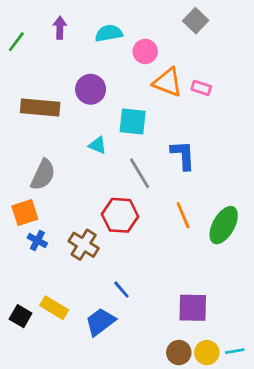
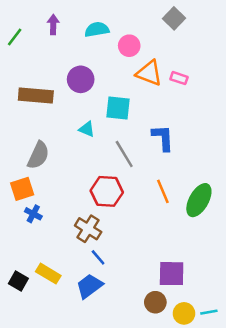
brown cross: (84, 245) -> (88, 229), moved
blue line: (121, 290) -> (98, 257), moved
brown circle: (179, 353) -> (155, 302), moved

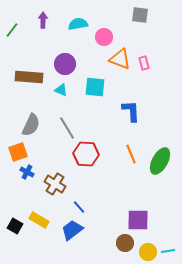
gray square: (174, 18) -> (140, 15), turned -36
pink rectangle: (179, 78) -> (144, 63), turned 56
cyan triangle: (87, 129) -> (61, 90), moved
gray line: (124, 154) -> (67, 128), moved
brown cross: (88, 229) -> (55, 184), moved

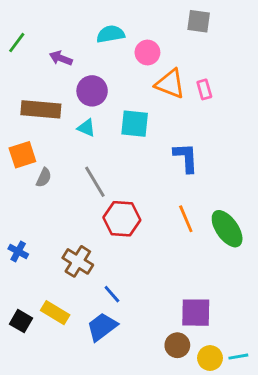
purple arrow: (43, 20) -> (61, 58), moved, turned -70
gray semicircle: (31, 125) -> (44, 178), size x0.6
orange square: (18, 152) -> (22, 155), moved
green ellipse: (160, 161) -> (227, 229), turned -64
blue cross: (27, 172) -> (18, 251), moved

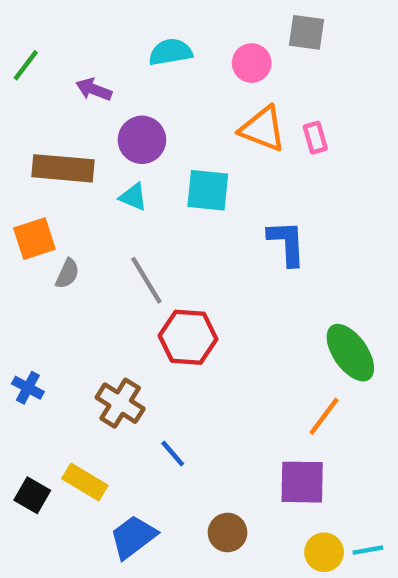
pink circle: (147, 53) -> (252, 63), moved
orange line: (186, 219) -> (324, 416), moved, turned 60
blue trapezoid: (102, 327) -> (133, 537), moved
brown circle: (177, 345) -> (228, 533), moved

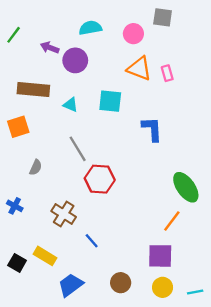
purple circle: (142, 140) -> (75, 60), moved
gray semicircle: (67, 274) -> (36, 167), moved
yellow circle: (324, 552) -> (163, 287), moved

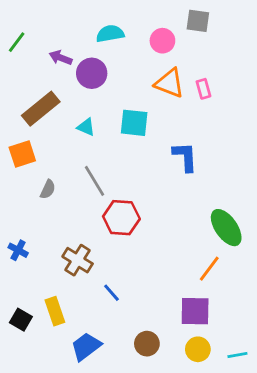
brown rectangle: (33, 89) -> (41, 109), turned -44
gray semicircle: (36, 167) -> (48, 189), moved
yellow rectangle: (45, 256) -> (55, 311), turned 40

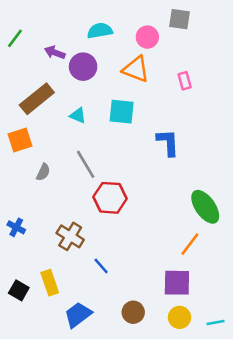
orange triangle: (170, 83) -> (136, 69), moved

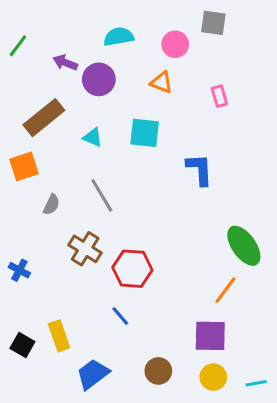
orange triangle: (136, 69) -> (161, 82), size x0.7
red hexagon: (110, 198) -> (132, 269), moved
brown cross: (70, 236) -> (85, 249), moved

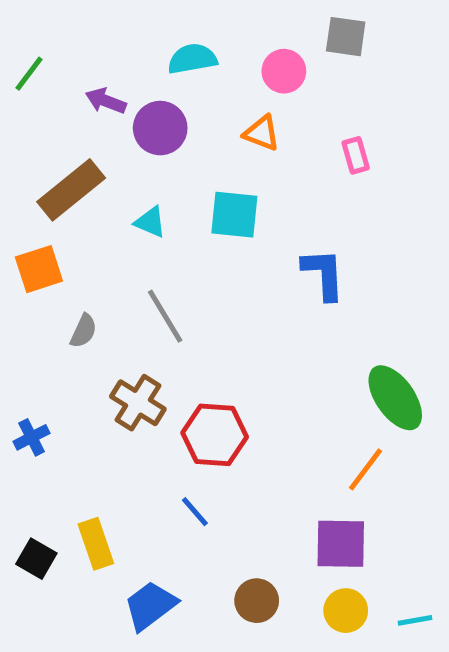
blue cross: (19, 270) -> (32, 437), turned 35

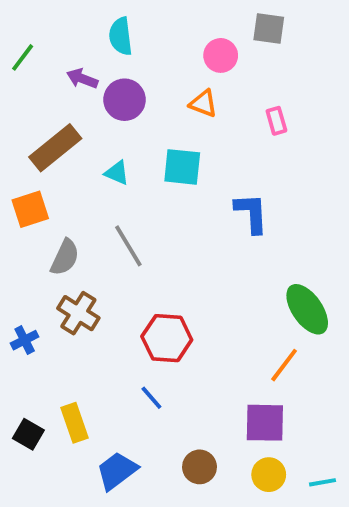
cyan semicircle: (192, 59) -> (121, 36), moved, turned -87
gray semicircle: (83, 331) -> (65, 257), size x1.4
brown cross: (138, 403) -> (78, 313), moved

